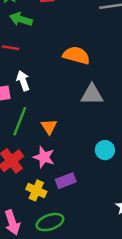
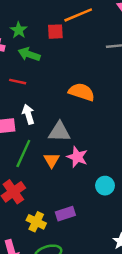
gray triangle: (92, 94) -> (59, 132), moved
pink star: (44, 157) -> (77, 157), moved

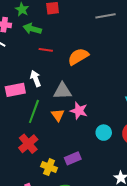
red line: (18, 82) -> (46, 50), moved
orange semicircle: (82, 92) -> (78, 57), turned -45

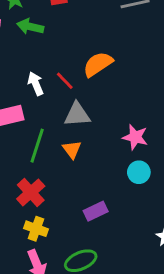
red line: (46, 50) -> (65, 81), moved, turned 40
white arrow: (36, 79) -> (36, 84), moved
pink star: (79, 111) -> (135, 137), moved
yellow cross: (49, 167) -> (36, 229), moved

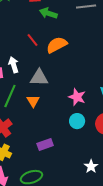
green arrow: (30, 27) -> (48, 13), moved
red line: (65, 81) -> (32, 40), moved
white arrow: (36, 84) -> (14, 65), moved

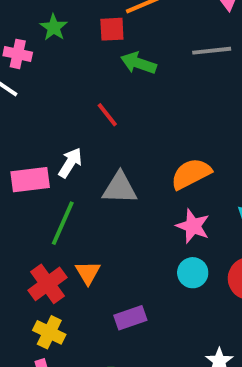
orange semicircle: (57, 45) -> (191, 174), moved
white arrow: (14, 65) -> (70, 163), turned 49
orange triangle: (33, 101) -> (88, 273), moved

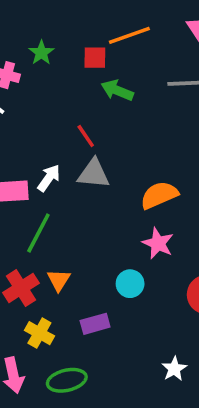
gray triangle: (120, 188) -> (94, 174), moved
cyan circle: (193, 273) -> (130, 284), moved
yellow cross: (49, 332) -> (39, 333), moved

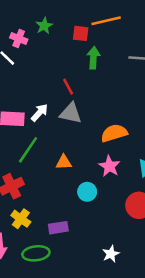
green arrow: (117, 90) -> (93, 58), turned 65
orange triangle: (59, 280) -> (64, 162), moved, turned 49
purple rectangle: (95, 324) -> (58, 228), moved

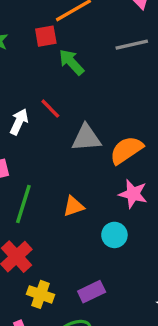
green arrow: (93, 58) -> (71, 62), turned -30
white arrow: (39, 113) -> (19, 122), moved
gray triangle: (71, 113) -> (86, 138), moved

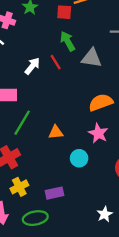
green arrow: (71, 62) -> (68, 41), moved
gray triangle: (86, 138) -> (92, 58), moved
yellow cross: (40, 294) -> (19, 187), turned 30

